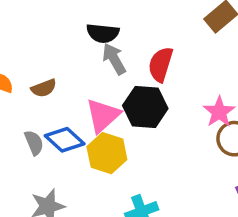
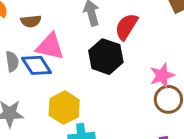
pink triangle: (103, 115) -> (50, 46), moved, turned 40
yellow hexagon: (107, 153) -> (64, 108), moved

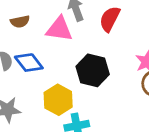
pink triangle: (50, 46) -> (59, 29), moved
black hexagon: (106, 57) -> (93, 70), moved

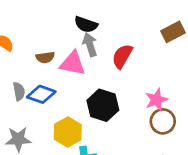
brown semicircle: (20, 22) -> (45, 57), moved
blue diamond: (29, 63) -> (41, 94), turned -36

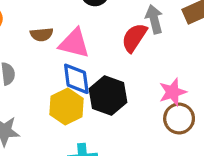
gray arrow: (90, 45) -> (154, 19), moved
blue diamond: (41, 94) -> (76, 79), moved, turned 60
yellow hexagon: (68, 132) -> (67, 107), moved

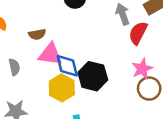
red semicircle: (134, 38) -> (138, 33), moved
pink triangle: (74, 43) -> (50, 54), moved

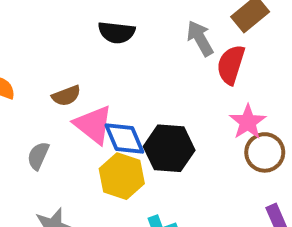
pink triangle: (50, 54) -> (93, 125), turned 40
gray semicircle: (14, 67) -> (38, 156), turned -133

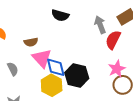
gray semicircle: (38, 156) -> (13, 69), turned 120

